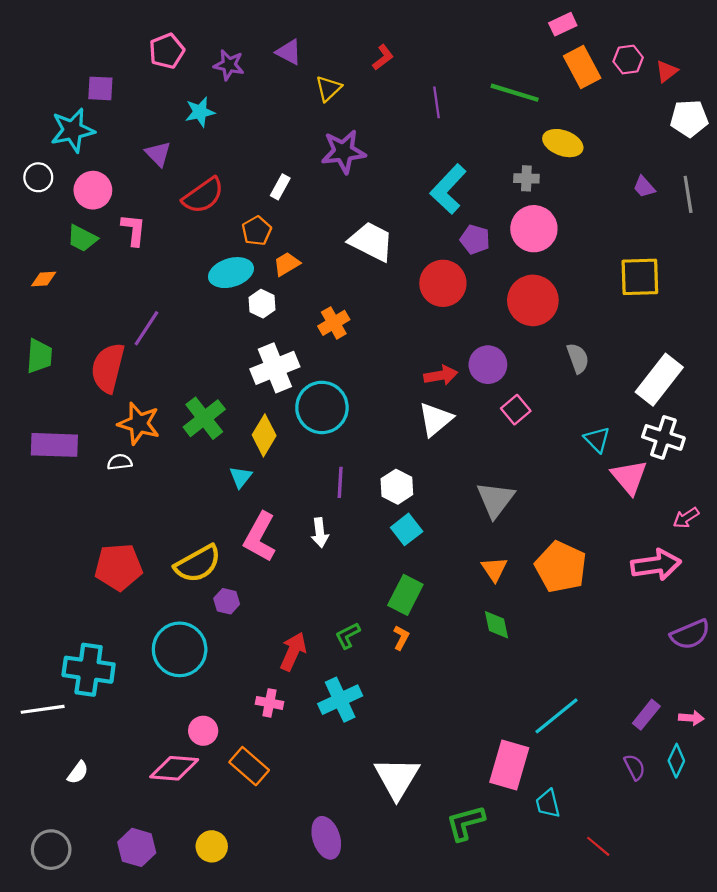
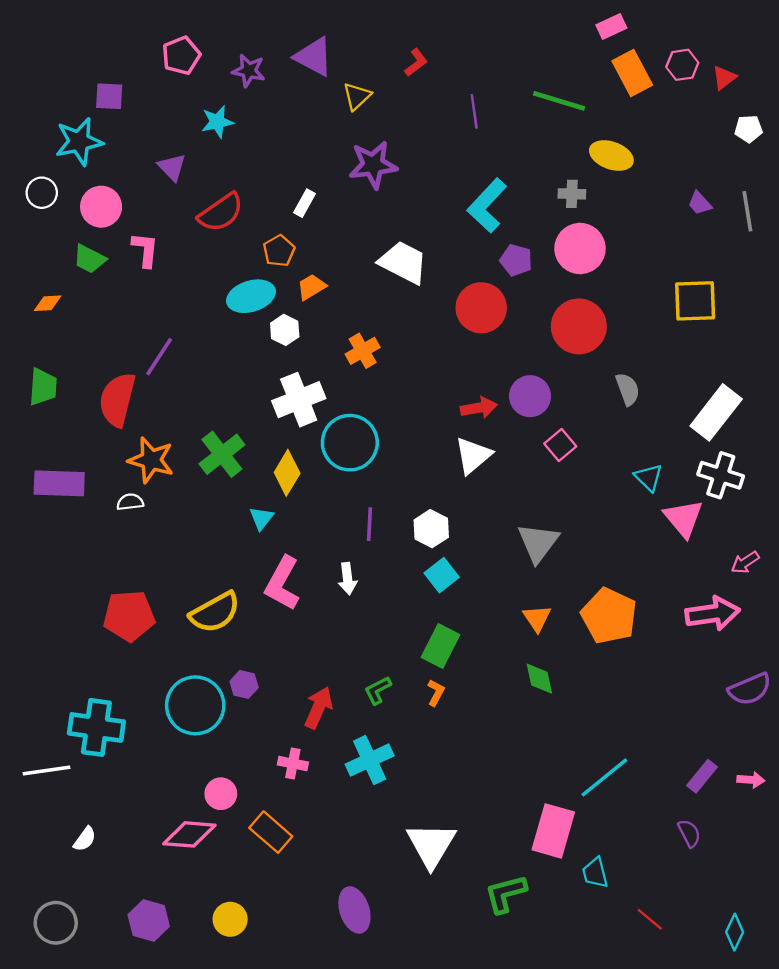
purple triangle: (289, 52) -> (314, 57), size x1.4
white pentagon: (689, 118) -> (749, 129), size x0.7
purple hexagon: (227, 601) -> (244, 684), moved
cyan diamond: (676, 761) -> (735, 932), moved

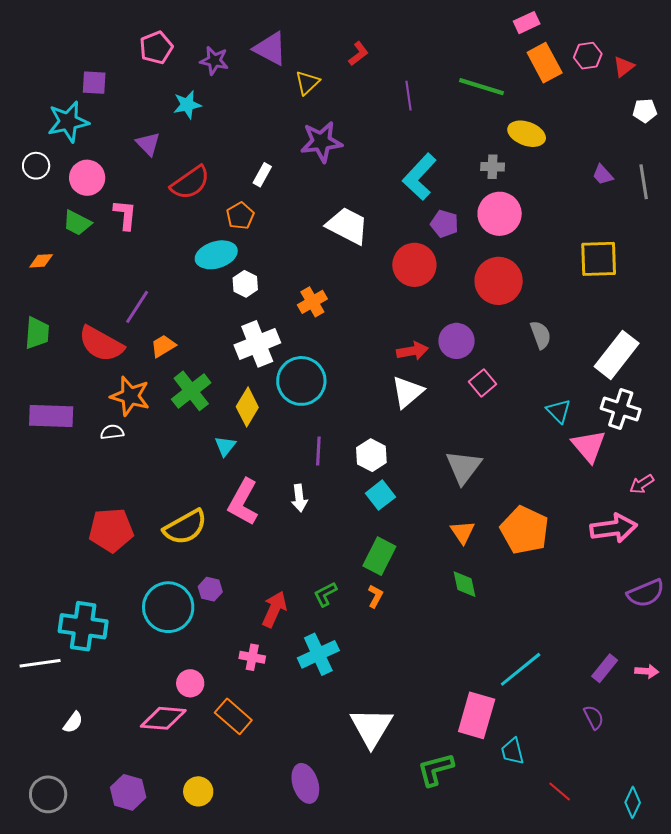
orange trapezoid: (311, 287) -> (163, 346), moved
red semicircle: (117, 400) -> (101, 344), turned -75

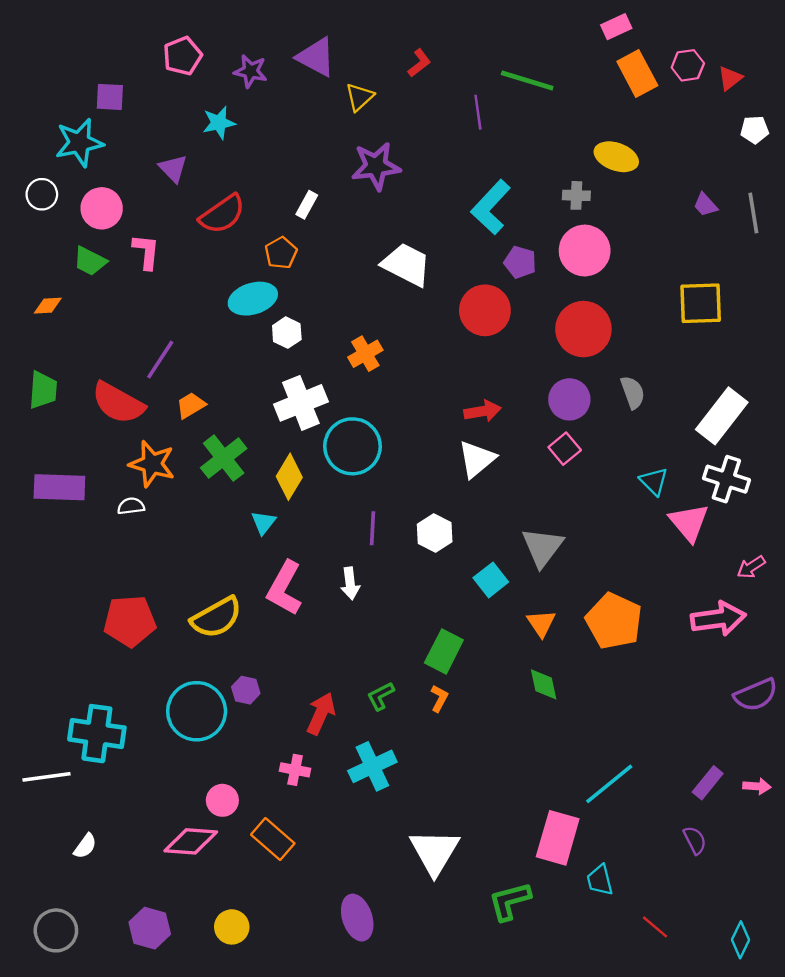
green line: (482, 87) -> (527, 81), moved
purple circle: (457, 341) -> (569, 399), moved
cyan square: (380, 495) -> (491, 580), moved

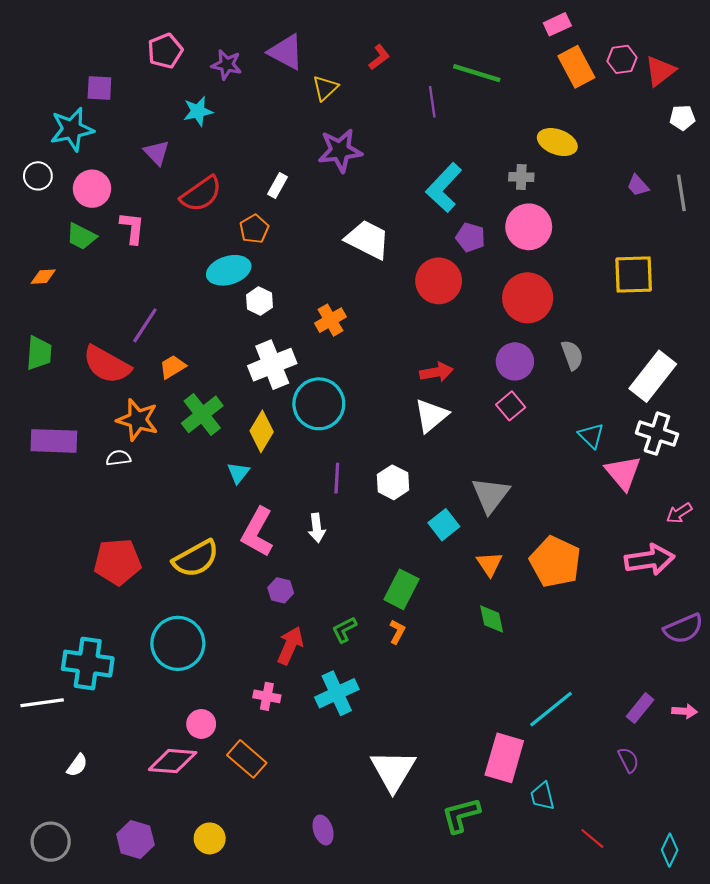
red triangle: (730, 78) -> (660, 71), size x1.4
purple hexagon: (246, 690) -> (281, 590), moved
purple ellipse: (357, 918) -> (323, 830), size x0.7

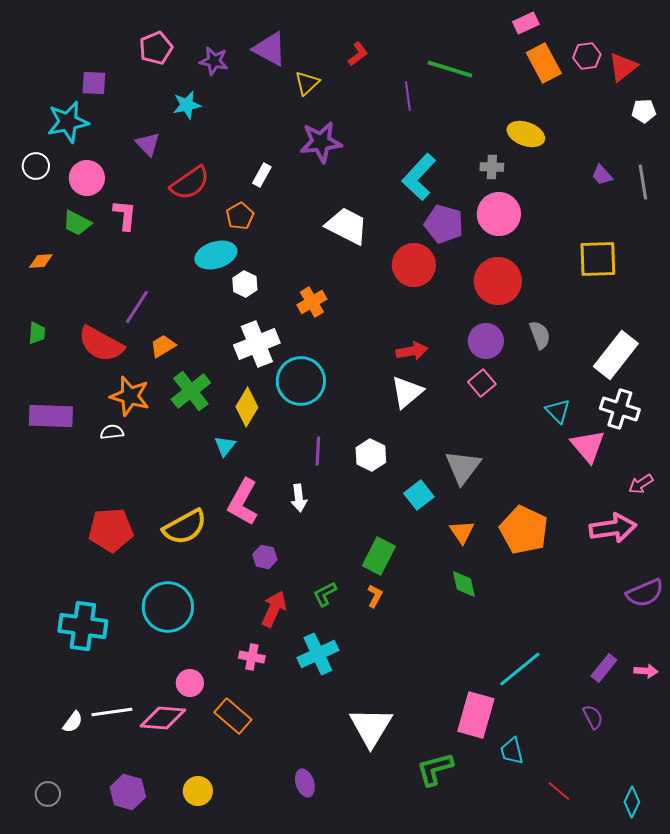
purple pentagon: (470, 237) -> (444, 224), size x1.4
green trapezoid: (39, 353) -> (37, 333), size x0.7
white line: (42, 703) -> (112, 712), moved
gray circle: (51, 842) -> (48, 794), size x0.7

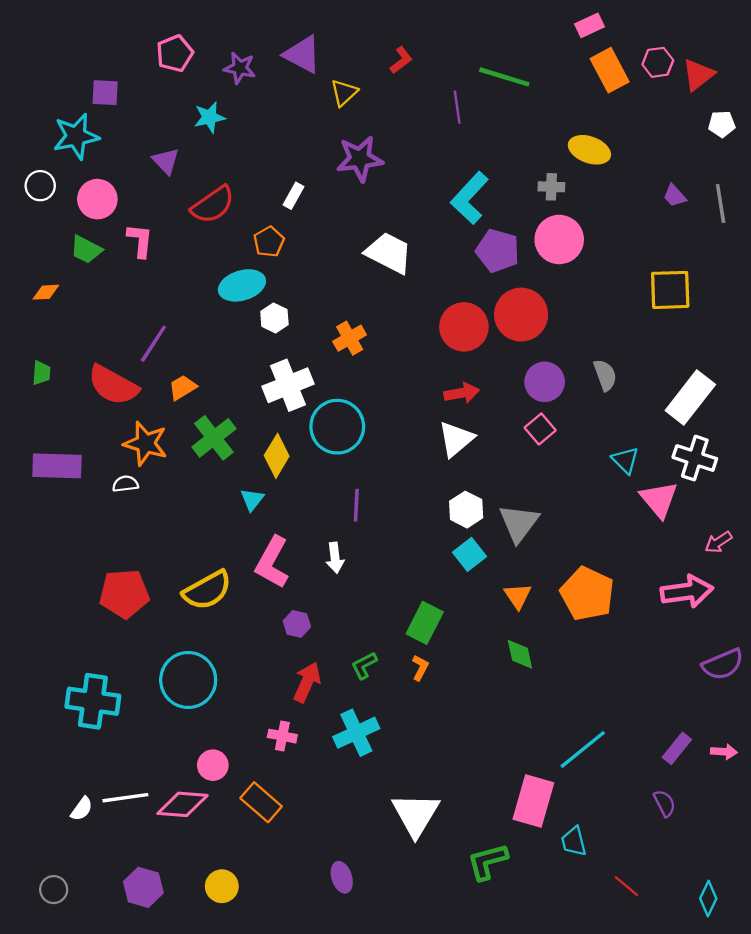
red circle: (414, 265) -> (464, 327), moved
red circle: (498, 281) -> (521, 315), moved
white hexagon: (371, 455) -> (466, 510), moved

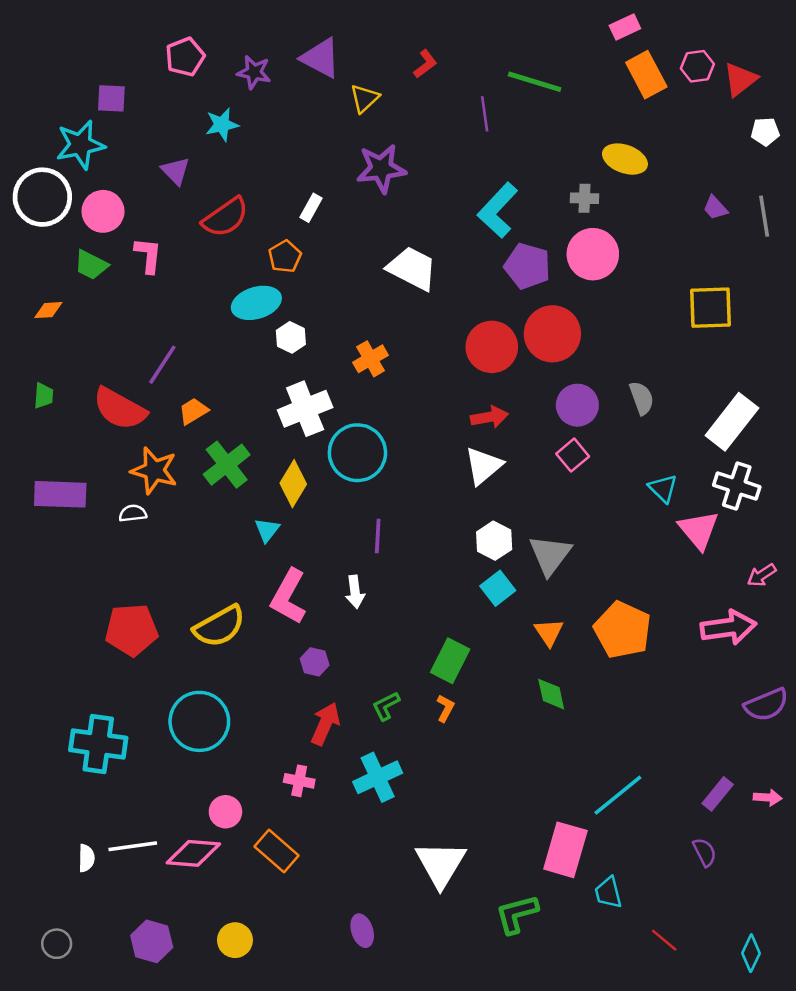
white circle: (40, 186) -> (42, 197), size x1.8
white semicircle: (82, 809) -> (86, 858), turned -35

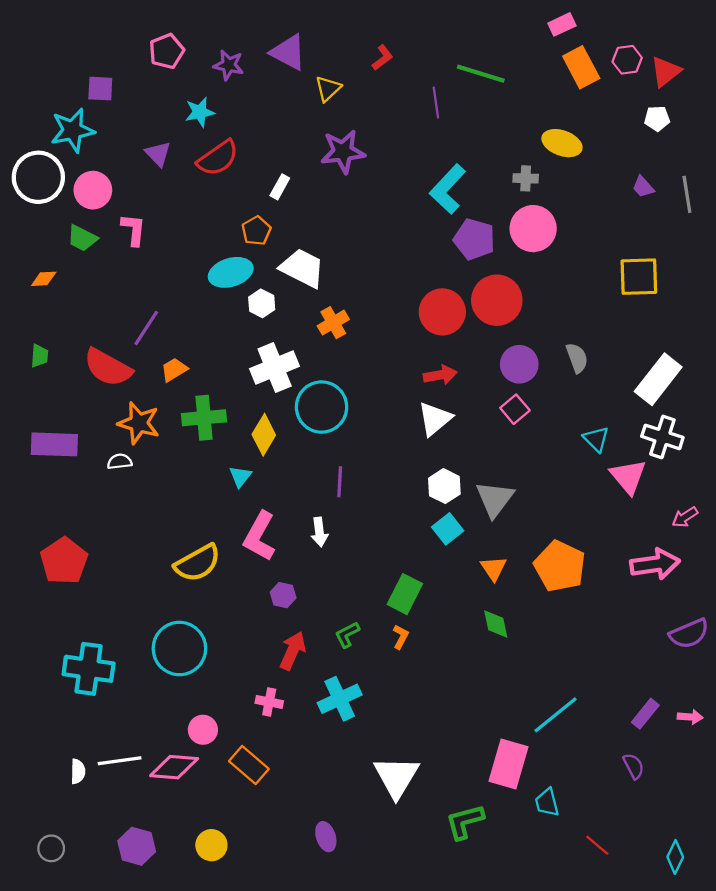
white pentagon: (765, 132) -> (657, 119), moved
red semicircle: (225, 217) -> (218, 158), moved
white trapezoid: (412, 268) -> (302, 268), moved
green cross: (227, 465) -> (204, 418), turned 33
red pentagon: (132, 630) -> (64, 561), moved, turned -30

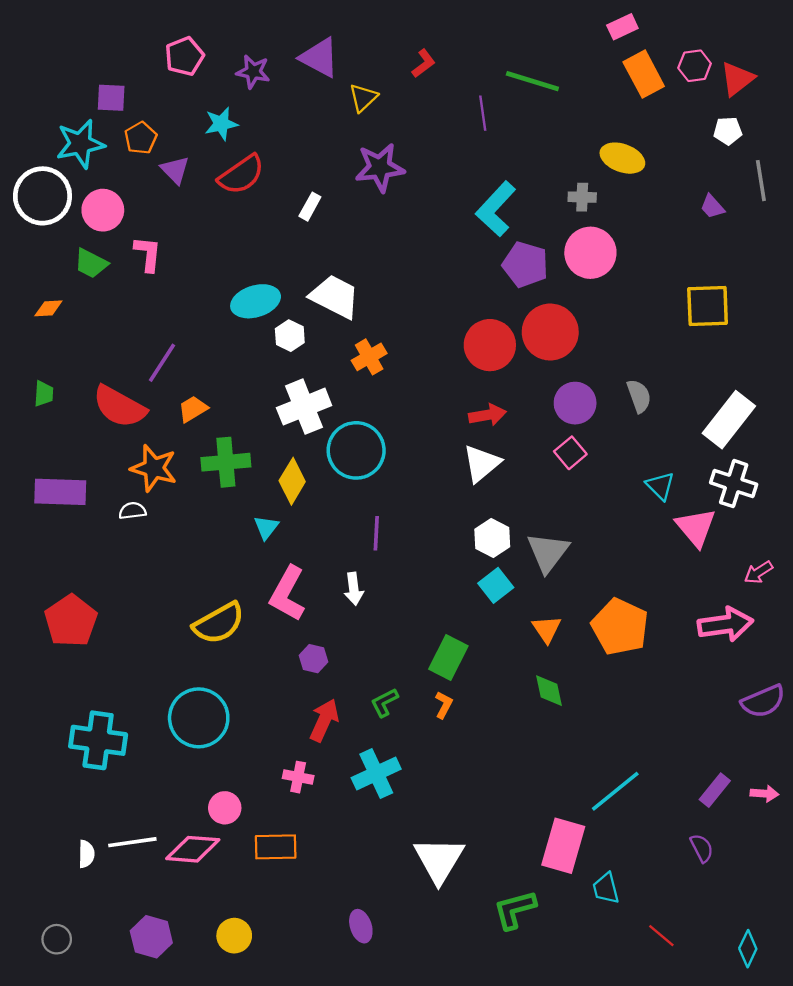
gray line: (687, 194) -> (761, 181), moved
orange pentagon: (256, 231) -> (141, 138), moved
orange rectangle: (249, 765) -> (276, 847), turned -42

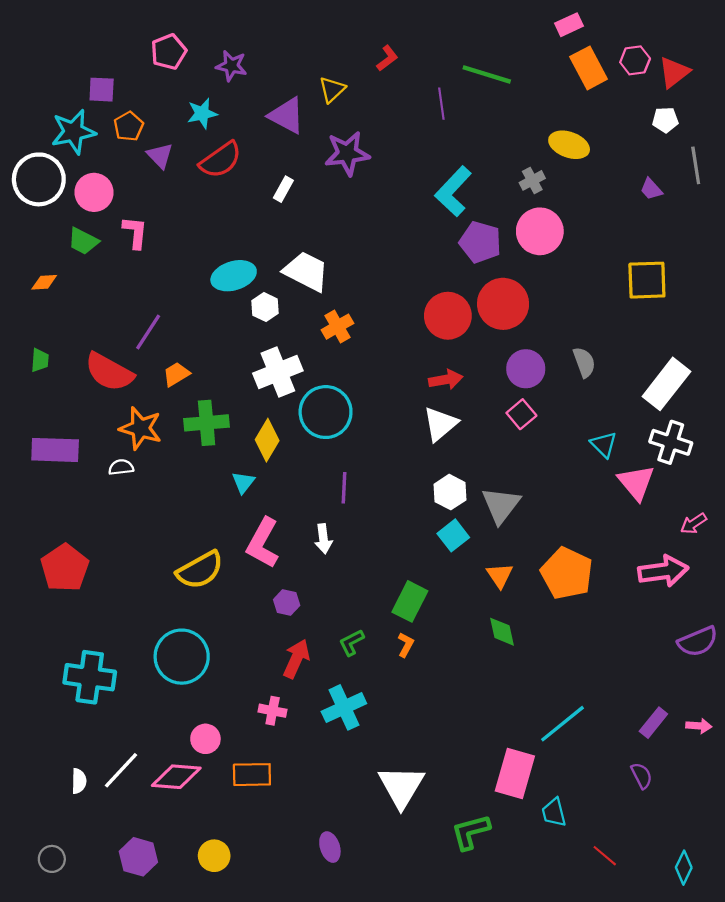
purple triangle: (319, 57) -> (287, 116), moved
gray cross: (582, 197) -> (532, 180), turned -30
white line: (132, 842) -> (121, 770), turned -39

